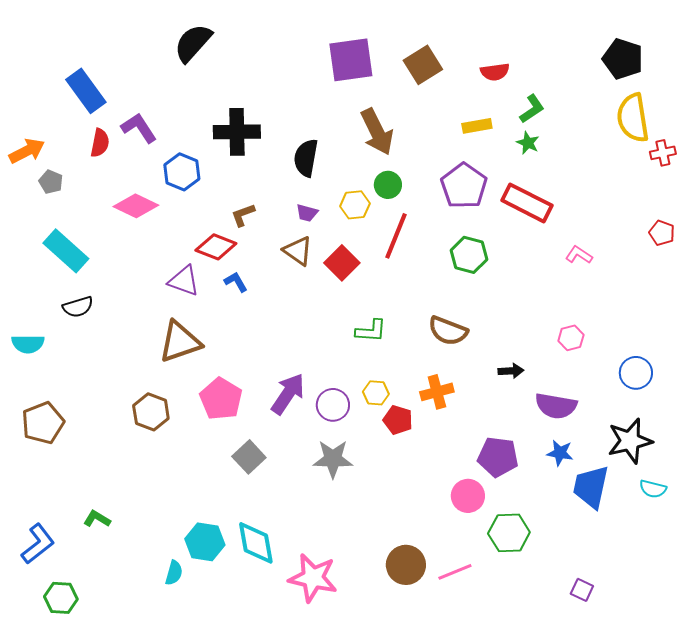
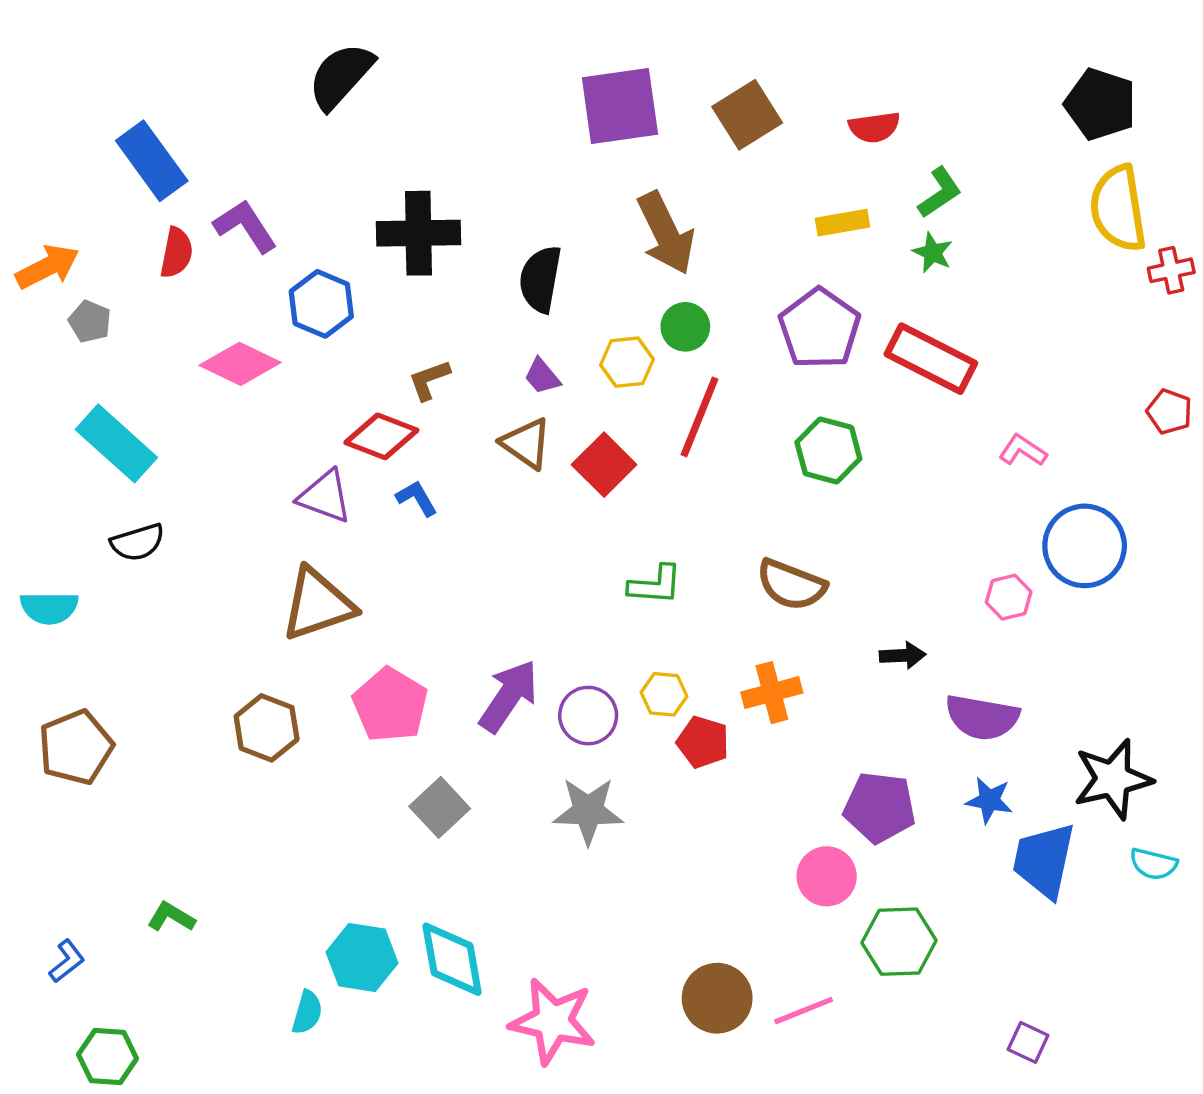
purple trapezoid: (307, 213) -> (542, 376), turned 35
blue circle: (636, 373) -> (1085, 546), moved, size x1.4
blue L-shape: (38, 544) -> (67, 961), size x0.6

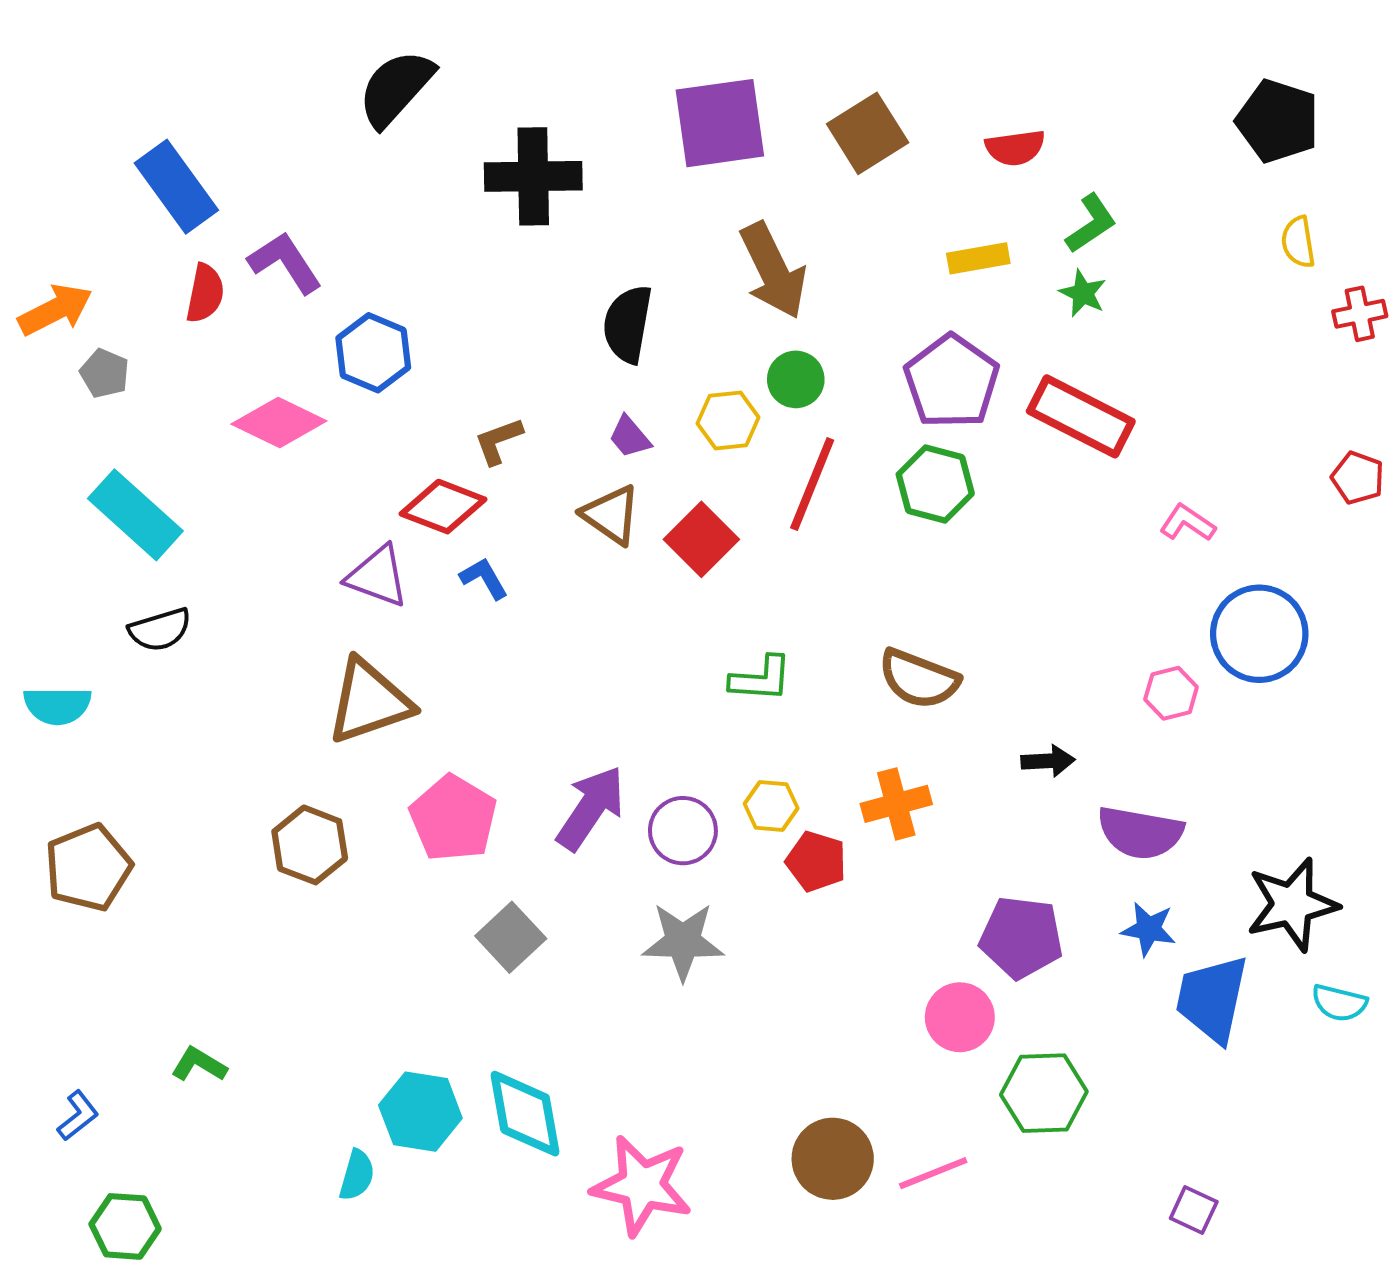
yellow semicircle: (1118, 208) -> (1298, 242), size x0.5
black cross: (418, 233) -> (533, 176), moved
green hexagon: (828, 450) -> (935, 484), moved

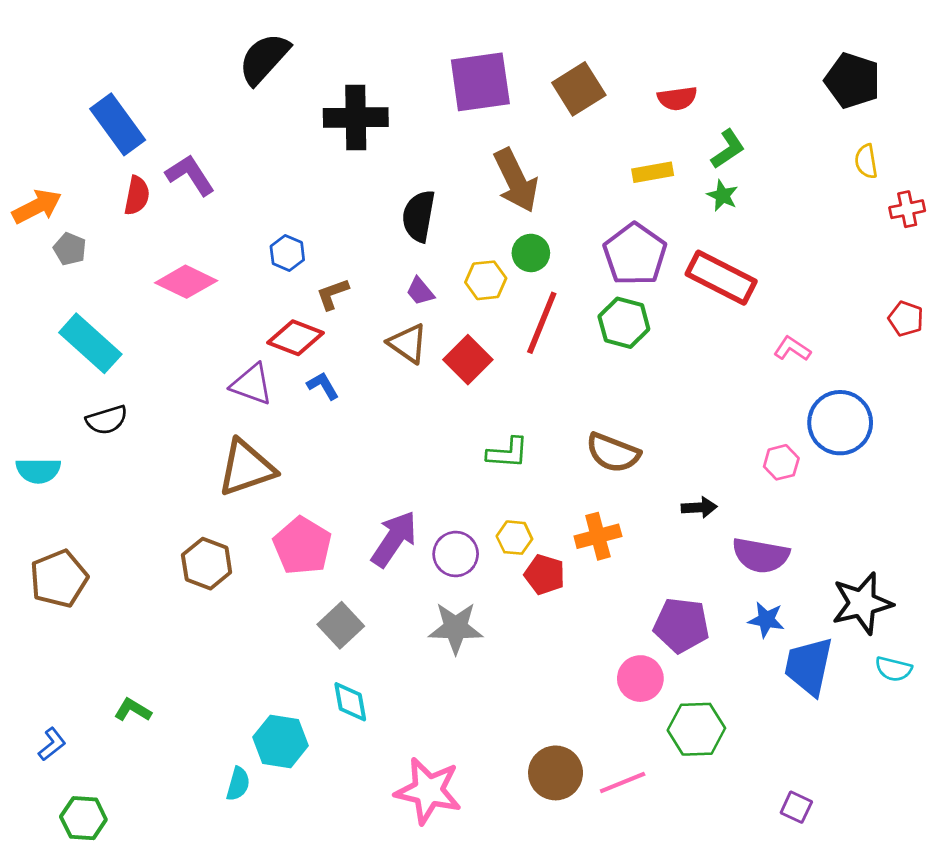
blue hexagon: (373, 353) -> (287, 253), moved, size x0.7
cyan diamond: (525, 1114) -> (350, 702), moved, size x0.7

